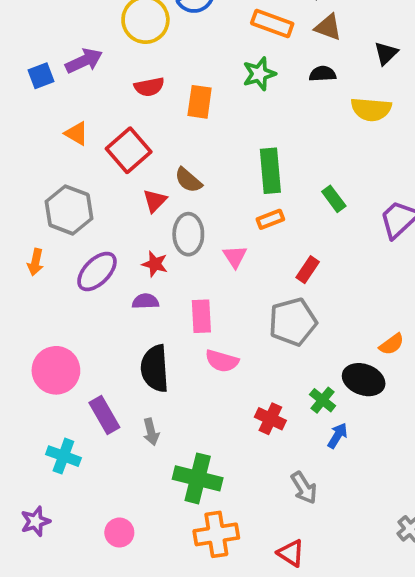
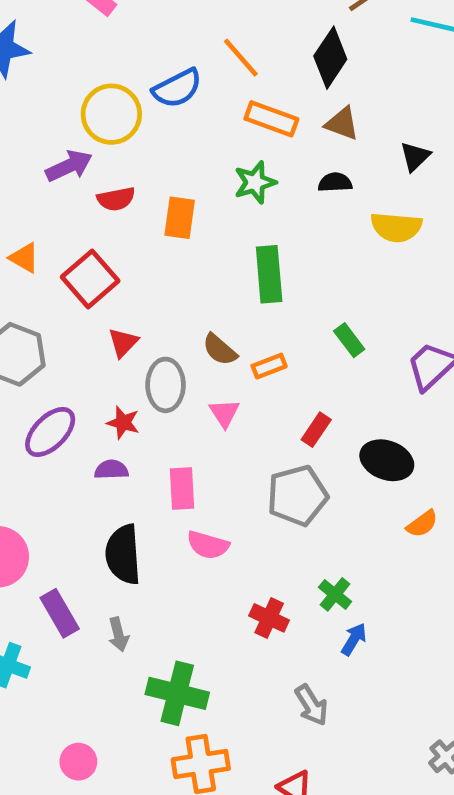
purple arrow: (84, 61) -> (69, 166), moved
green rectangle: (270, 171) -> (269, 274), moved
brown semicircle: (188, 180) -> (220, 350), moved
black ellipse: (364, 380) -> (387, 460), moved

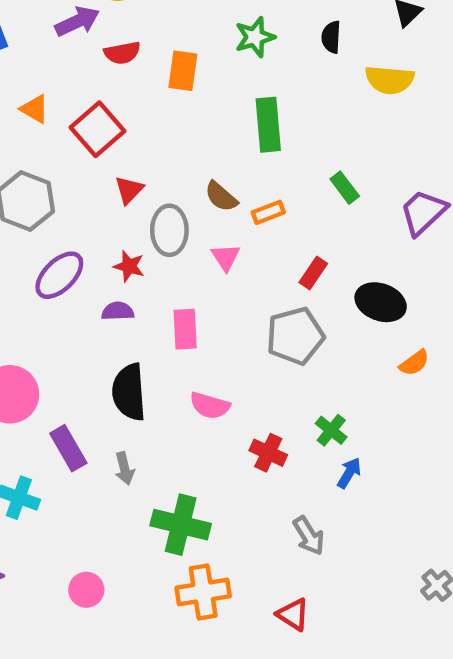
black semicircle: (335, 182) -> (331, 37), turned -84
pink semicircle: (208, 545) -> (210, 406), moved

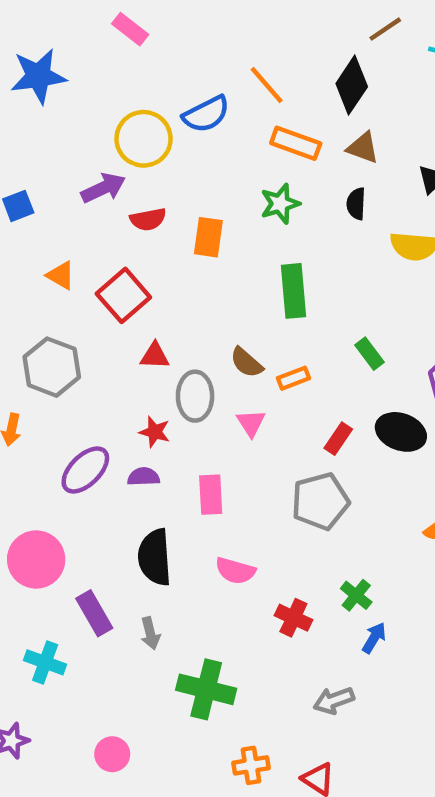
red triangle: (129, 190) -> (155, 356), turned 48
purple ellipse: (59, 275) -> (85, 470), moved
black ellipse: (381, 302) -> (401, 432), moved
gray arrow: (309, 536) -> (334, 700), turned 102
orange cross: (203, 592) -> (251, 765), moved, size x0.7

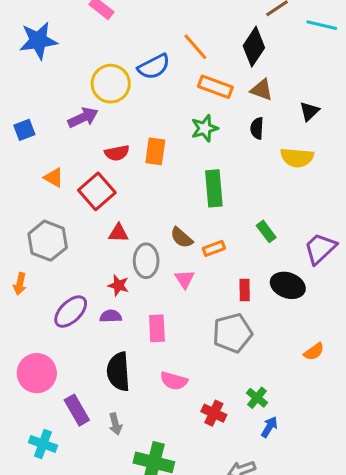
red semicircle: (148, 219) -> (117, 153), moved
red rectangle: (338, 439) -> (245, 290), turned -35

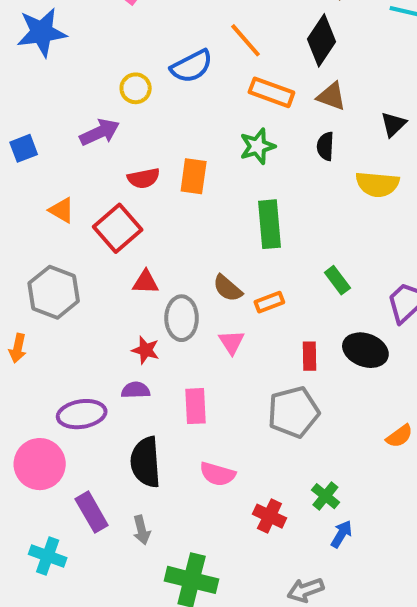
yellow circle: (111, 84) -> (136, 88), size x0.6
purple ellipse: (71, 312) -> (82, 414), moved, turned 36

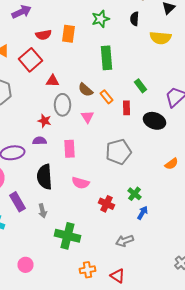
red triangle: (146, 282) -> (52, 81), moved
orange rectangle: (269, 302) -> (106, 97), turned 72
red rectangle: (309, 356) -> (126, 108), moved

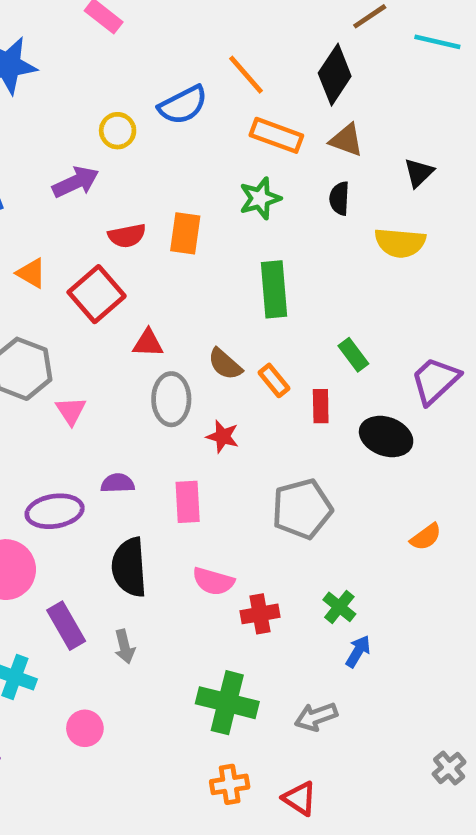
pink triangle: (88, 117) -> (71, 411), moved
red star: (44, 121) -> (223, 437), moved
red cross: (106, 204) -> (260, 614), moved, turned -35
green cross: (68, 236) -> (227, 703), moved
pink circle: (26, 265) -> (85, 728), moved

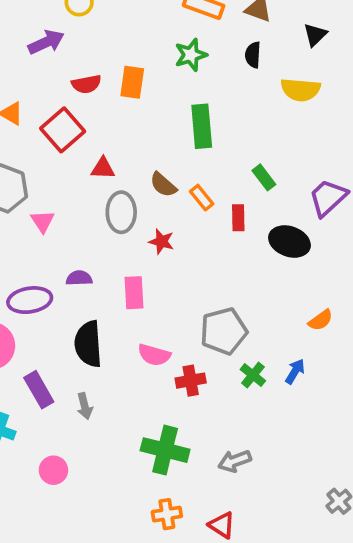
gray pentagon: (302, 509) -> (224, 331), moved
blue arrow: (358, 651) -> (295, 371), moved

